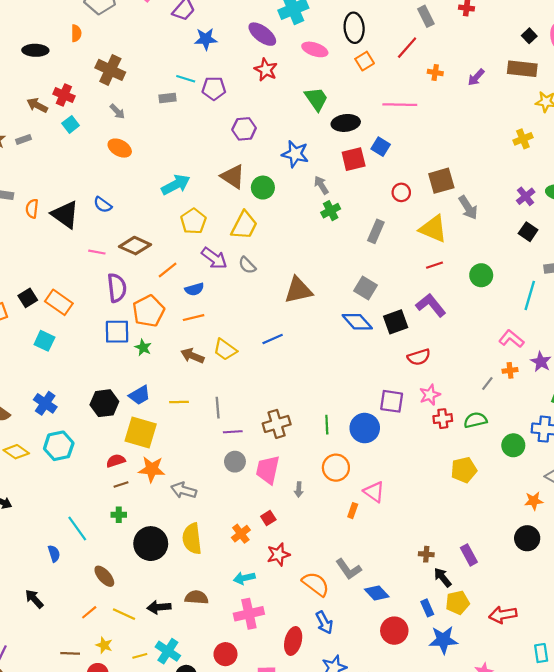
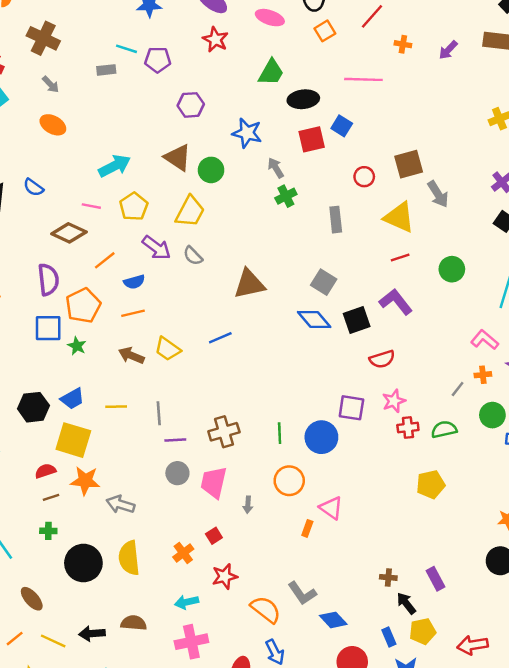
green trapezoid: (316, 99) -> (271, 72), turned 64
gray rectangle: (376, 231) -> (336, 220), turned -30
pink line: (97, 252) -> (91, 206), moved
green circle: (513, 445) -> (492, 415), moved

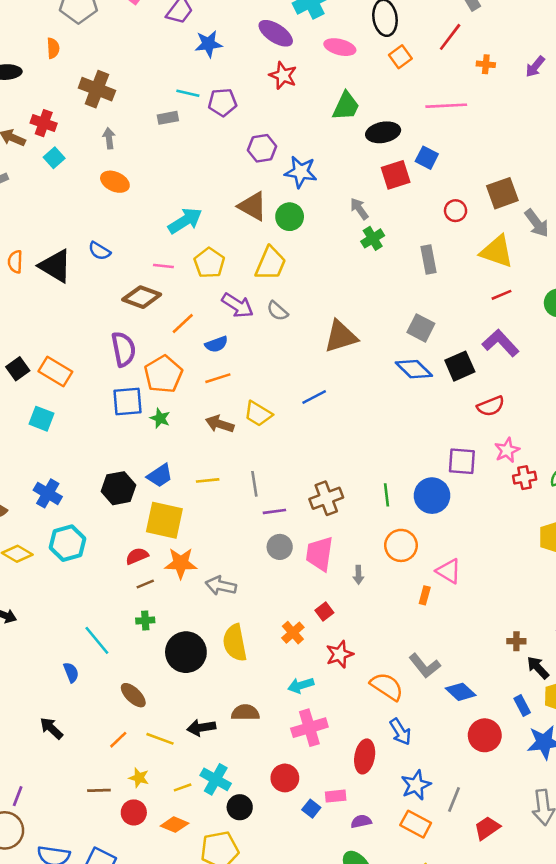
gray arrow: (51, 84) -> (109, 138), turned -138
blue star: (247, 133) -> (301, 172), moved

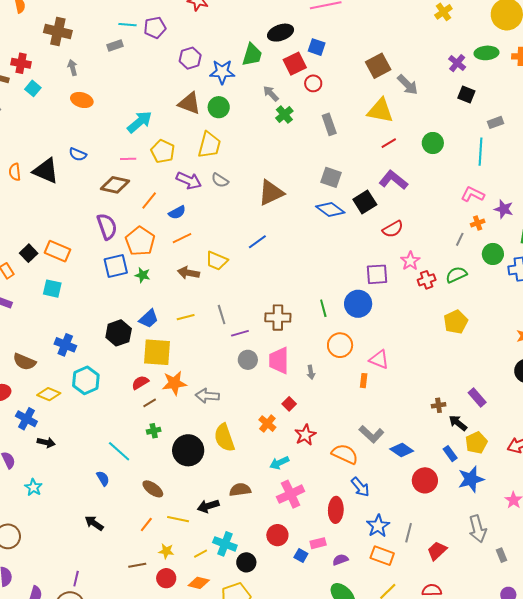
green trapezoid: (346, 106) -> (252, 55), moved
red circle: (456, 211) -> (313, 83), moved
brown cross: (326, 498) -> (278, 318), turned 30

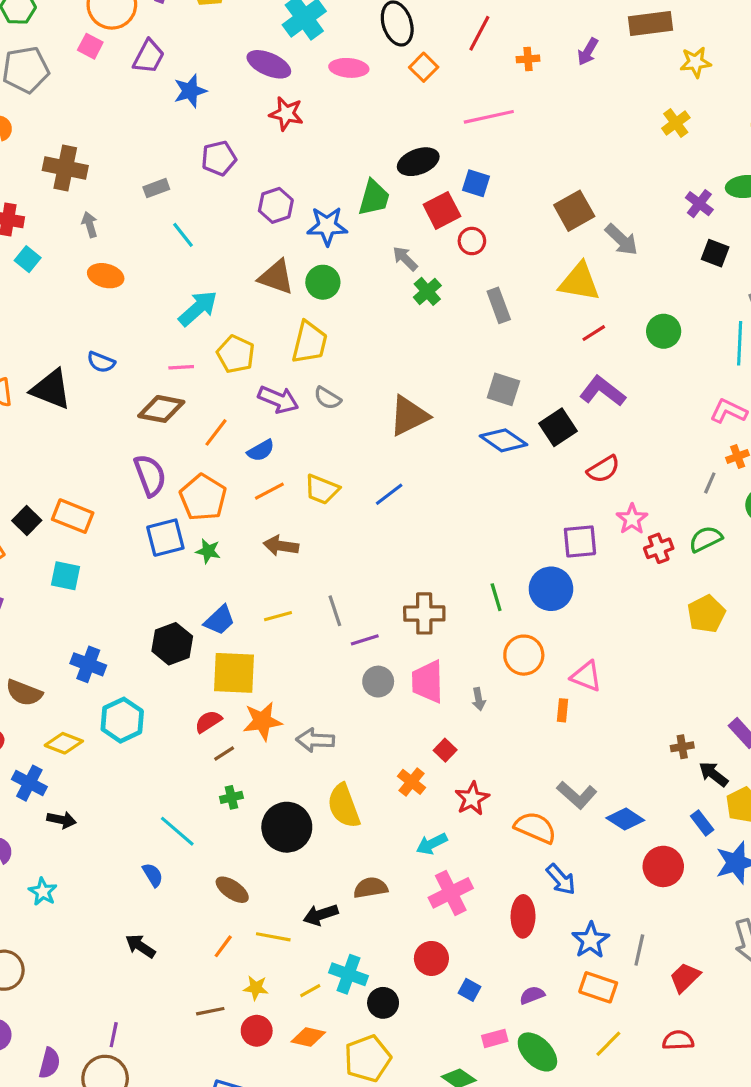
cyan line: (128, 25) -> (183, 235), moved, turned 48
yellow trapezoid: (217, 261) -> (322, 489), moved
pink rectangle: (318, 543) -> (495, 1038), moved

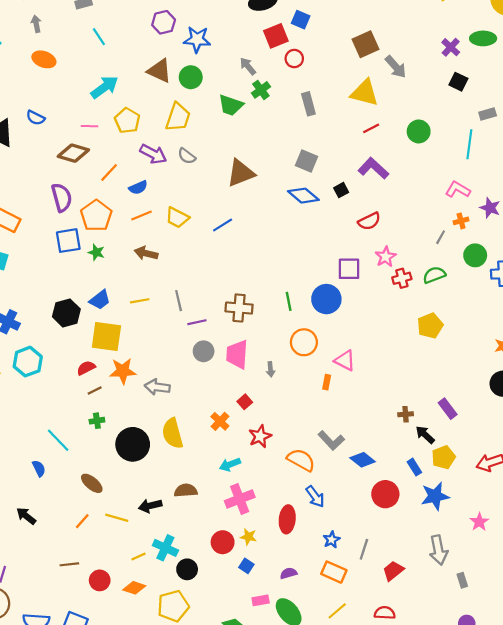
green trapezoid: (374, 198) -> (231, 105), moved, turned 88
black square: (558, 427) -> (341, 190), size x0.6
blue star: (591, 940) -> (332, 540), size x0.7
yellow star: (256, 988) -> (248, 537), moved

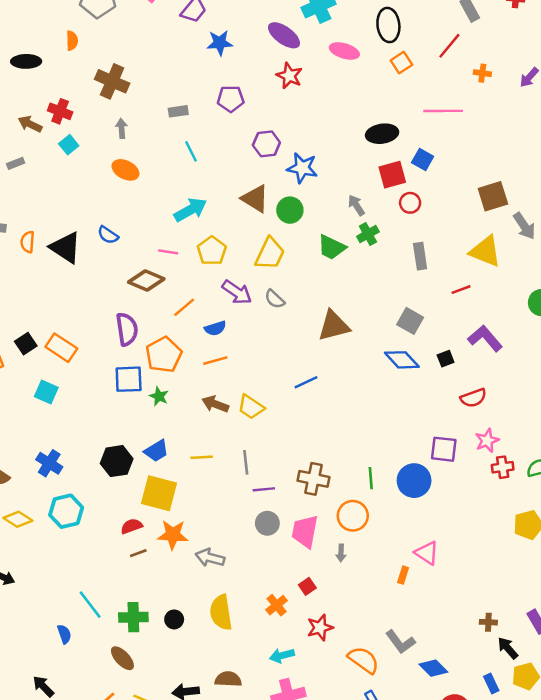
red line: (371, 128) -> (461, 290), moved
yellow trapezoid: (177, 218) -> (251, 407), moved
orange circle: (304, 342) -> (353, 516), moved
green cross: (97, 421) -> (133, 617), moved, size x1.6
black circle: (133, 444) -> (174, 619), size x0.5

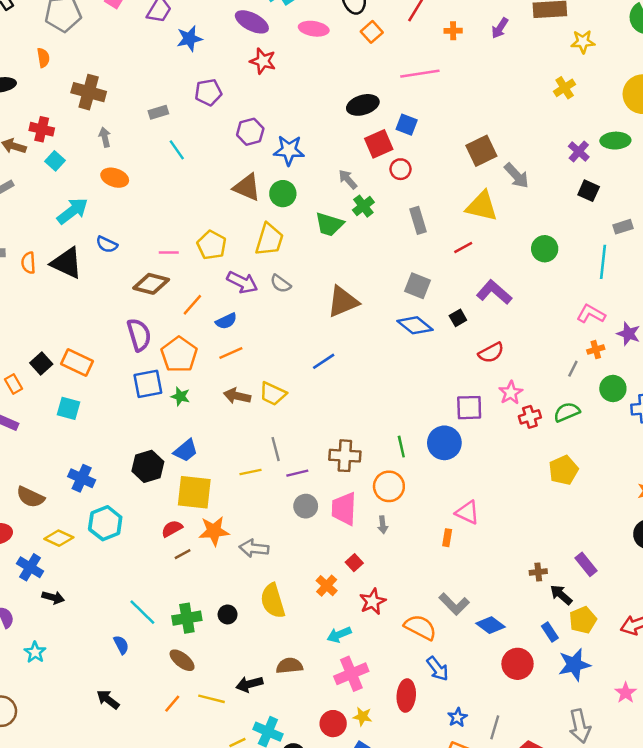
cyan arrow: (190, 210) -> (73, 211), moved
yellow line: (202, 457) -> (250, 472), moved

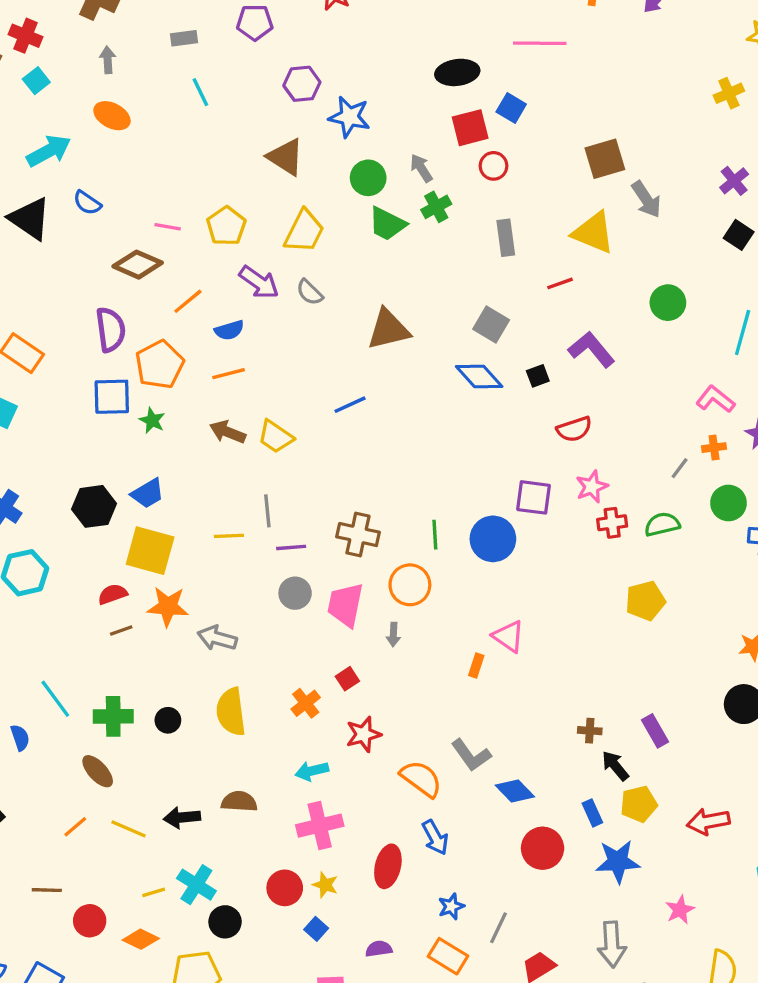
green circle: (283, 194) -> (368, 178), moved

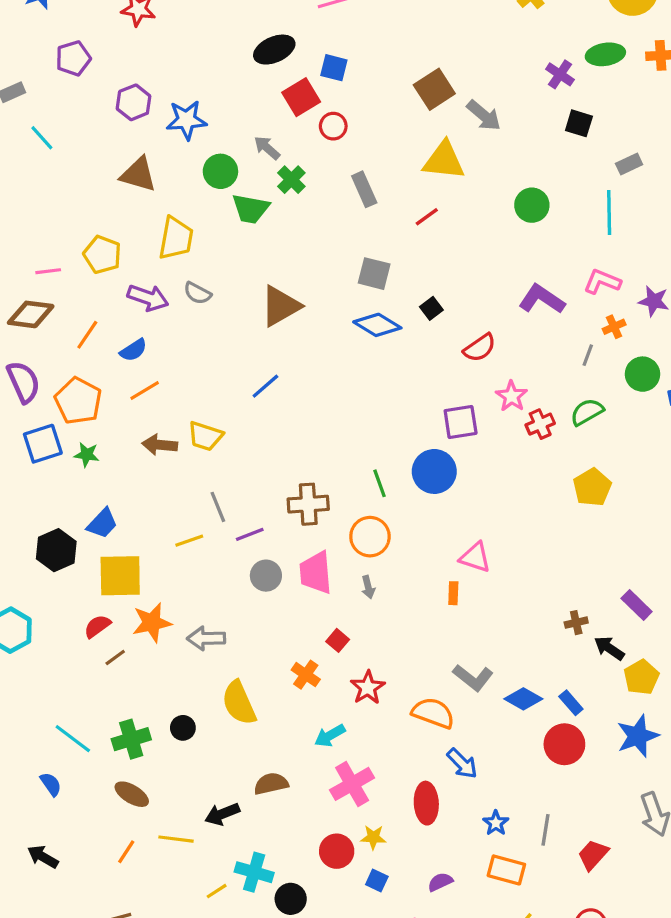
purple L-shape: (591, 349) -> (542, 299), moved
blue rectangle: (592, 813) -> (571, 703), moved

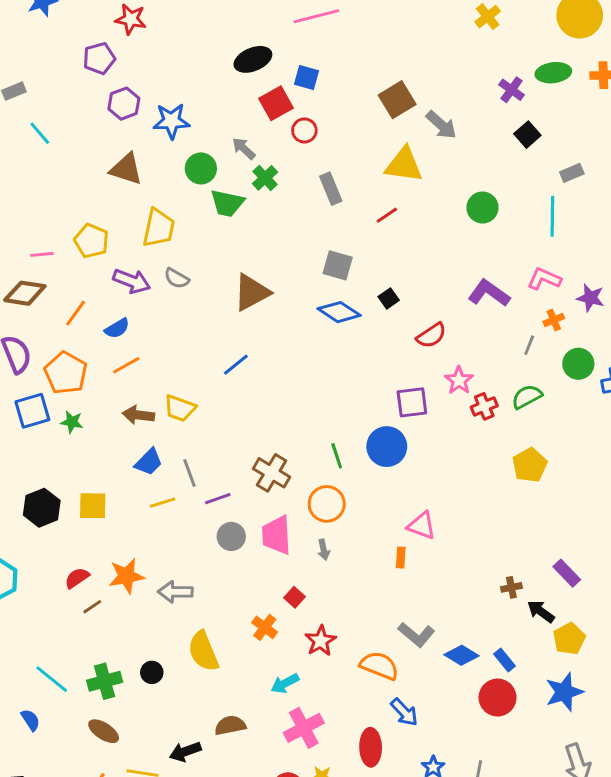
purple pentagon: (73, 58) -> (99, 58), moved
black square: (579, 123) -> (527, 135), turned 30
brown cross: (308, 504) -> (272, 473), turned 33
blue trapezoid: (102, 523) -> (149, 462), moved
yellow square: (120, 576) -> (93, 506), moved, size x0.7

